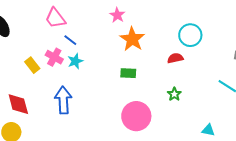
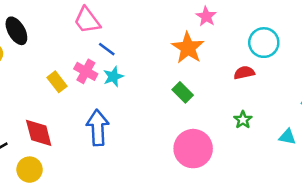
pink star: (117, 15) -> (206, 16), moved
green rectangle: (128, 73) -> (183, 92), turned 42
cyan triangle: (208, 130) -> (287, 137), moved

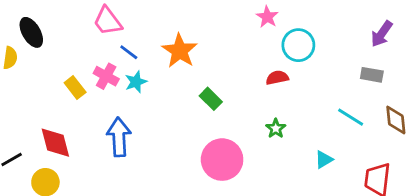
pink star: (206, 16) -> (267, 17), moved
orange star: (188, 48) -> (180, 51), moved
cyan triangle: (287, 137) -> (324, 160), moved, turned -42

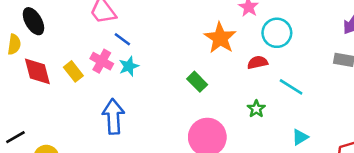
orange star: (180, 51) -> (220, 38), moved
cyan line: (351, 117) -> (291, 87), moved
red diamond: (55, 143) -> (37, 71), moved

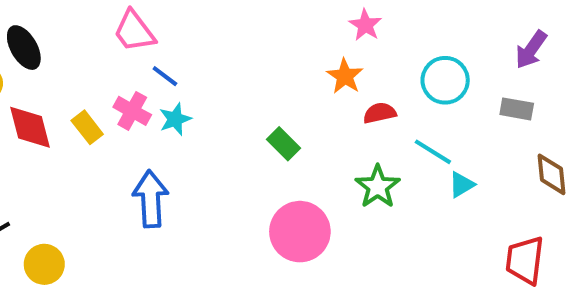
cyan circle: (277, 33) -> (445, 80), moved
orange star: (220, 38) -> (345, 76), moved, size x0.7
green star: (256, 109) -> (378, 187), size x1.5
cyan triangle: (300, 137) -> (461, 185), moved

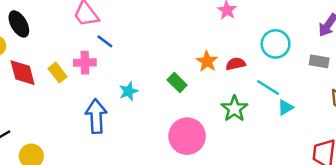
orange star: (345, 76) -> (207, 61), moved
pink cross: (132, 111) -> (85, 63), turned -30
cyan star: (175, 119) -> (128, 91), moved

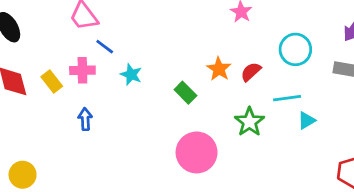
red semicircle: (236, 64) -> (251, 72), turned -30
cyan line: (268, 88) -> (287, 98), turned -40
cyan star: (128, 91) -> (131, 75), moved, turned -30
blue arrow: (96, 116) -> (85, 119), moved, size x0.6

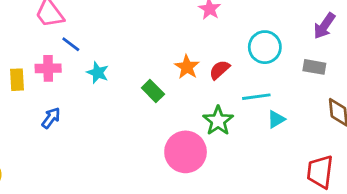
yellow rectangle: (52, 81) -> (17, 80), turned 35
blue arrow: (85, 119) -> (51, 118), turned 40
pink circle: (197, 152) -> (186, 152), moved

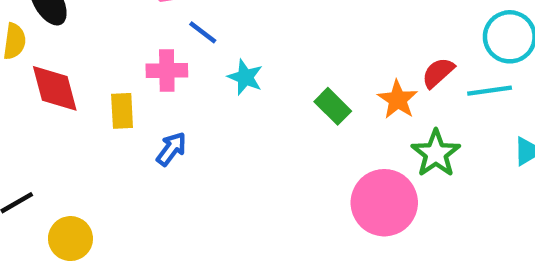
orange star: (187, 67) -> (398, 100), moved
yellow rectangle: (17, 80) -> (122, 111), moved
cyan line: (256, 97) -> (490, 91), moved

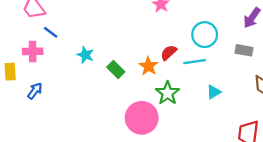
cyan star: (245, 77) -> (85, 55), moved

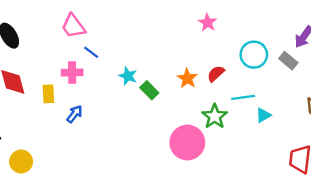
gray rectangle: (244, 50) -> (288, 61), moved, turned 30
cyan line: (195, 62) -> (243, 97), moved
orange star: (148, 66) -> (187, 78), moved
green rectangle: (116, 69) -> (149, 90), moved

